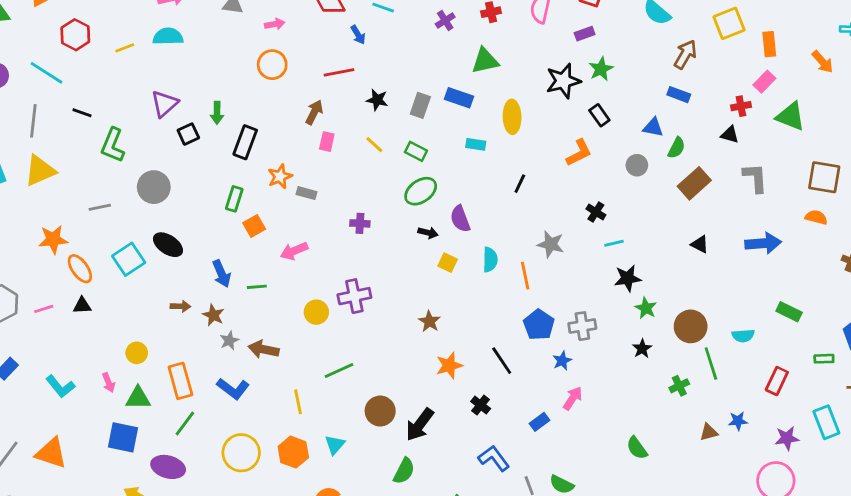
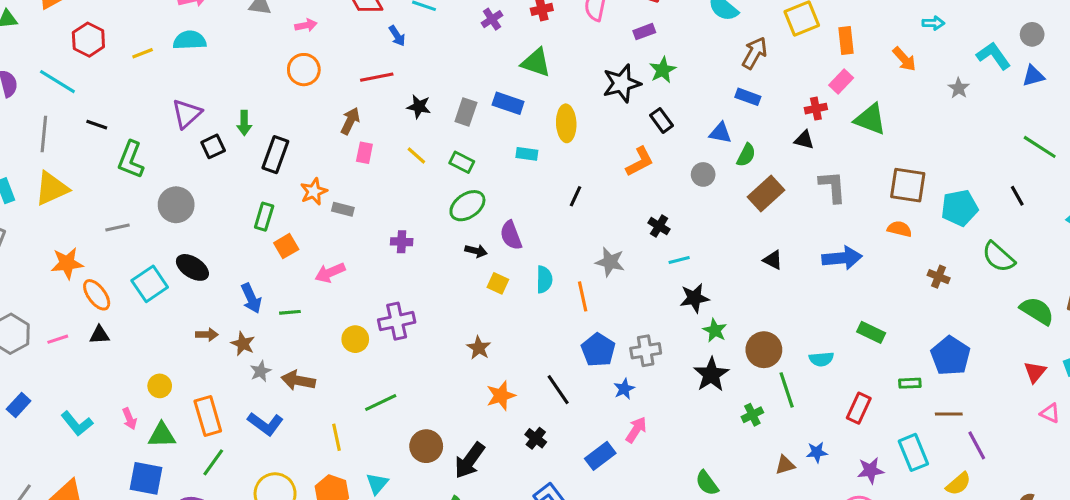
green triangle: (485, 61) -> (536, 63), turned 32
black star: (642, 349) -> (711, 375), size x1.6
blue rectangle: (539, 422) -> (600, 456), size x1.4

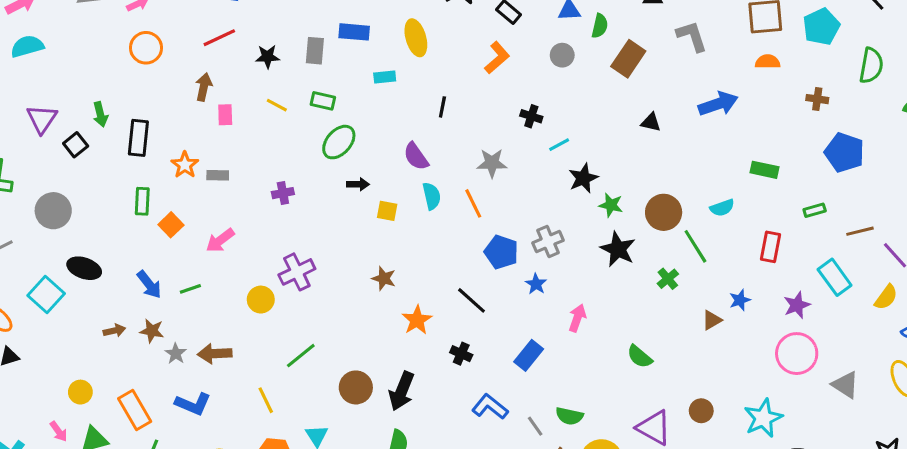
purple semicircle: (511, 235) -> (416, 156), moved
green semicircle: (998, 257) -> (871, 66), turned -108
blue pentagon: (950, 356) -> (844, 152), moved
pink arrow: (636, 430) -> (577, 318), moved

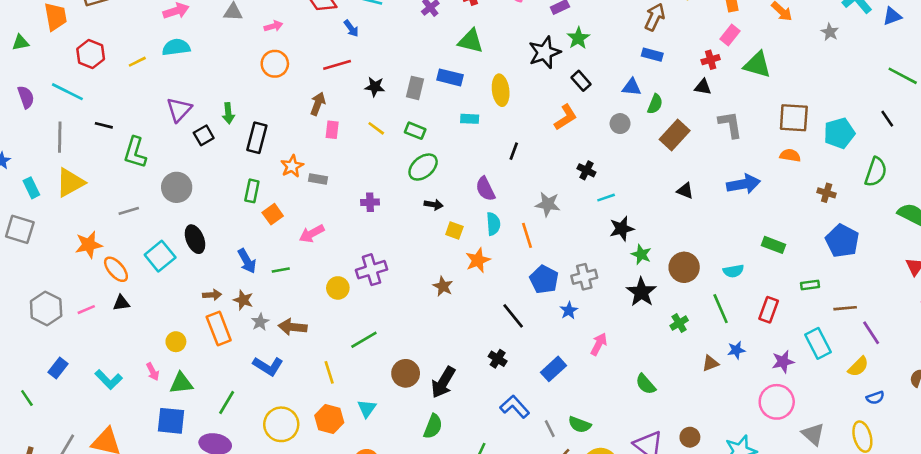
green line: (695, 246) -> (721, 309), moved
black ellipse: (84, 268) -> (195, 239), turned 40
orange star: (417, 320) -> (478, 260), moved
orange rectangle: (135, 410) -> (219, 329), moved

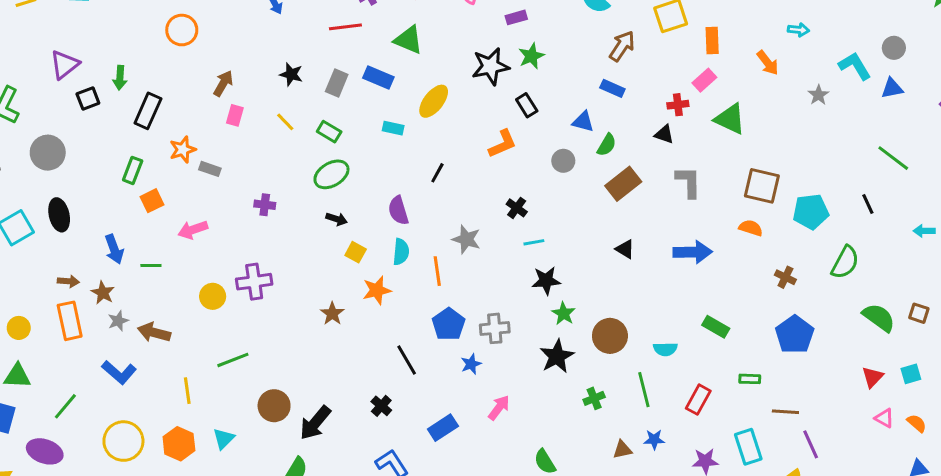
red line: (337, 65) -> (345, 27), moved
yellow ellipse: (501, 90) -> (434, 101), turned 36

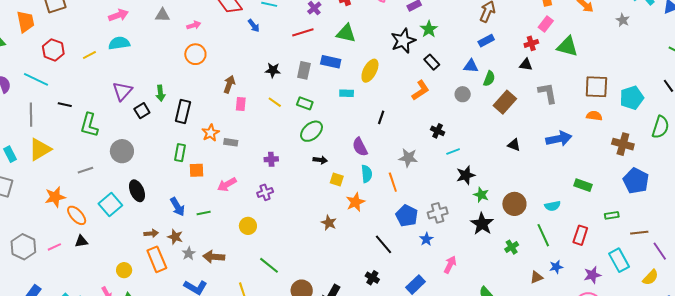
blue rectangle: (612, 88) -> (486, 41), turned -42
orange square: (152, 201) -> (196, 170), turned 35
brown cross: (785, 277) -> (623, 144), size x1.5
purple cross: (254, 282) -> (265, 192), moved, size x0.7
green line: (233, 360) -> (269, 265), turned 70

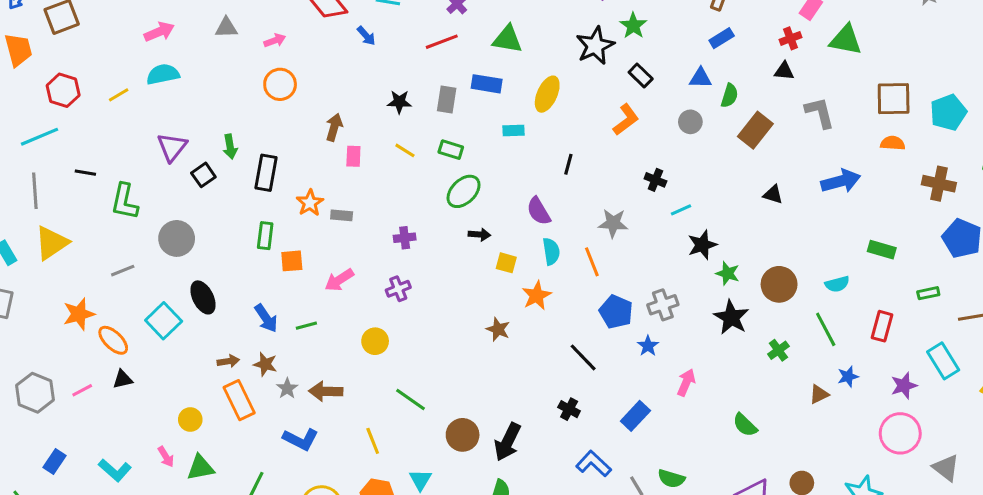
cyan line: (36, 79) -> (39, 137), turned -45

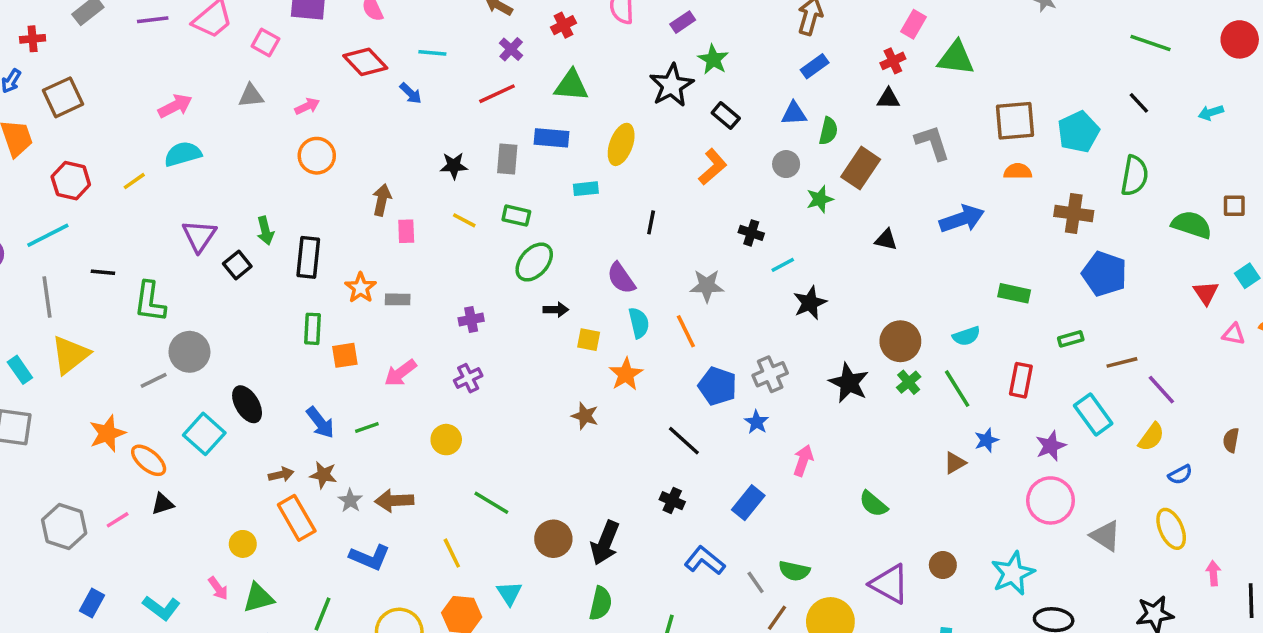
gray circle: (177, 238) -> (189, 352), moved
green star: (728, 273) -> (820, 199), moved, turned -30
green cross: (778, 350) -> (909, 382), moved

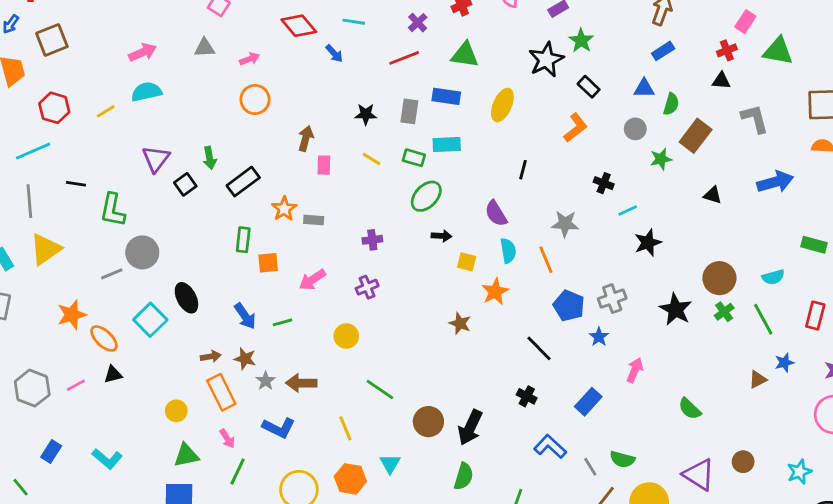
cyan rectangle: (586, 189) -> (447, 145), moved, size x1.4
black rectangle: (308, 257) -> (243, 182), turned 44
cyan star: (1013, 573) -> (799, 472), size x0.7
pink arrow: (218, 588) -> (227, 438), moved

